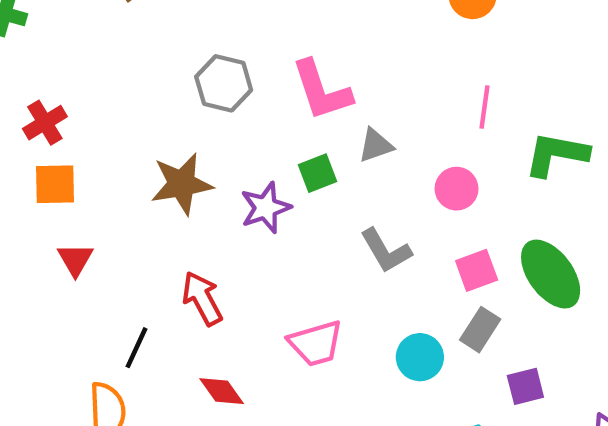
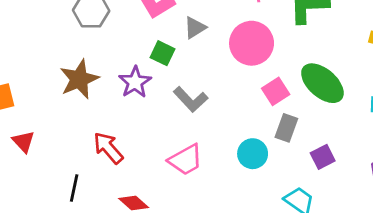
green square: (318, 173) -> (163, 53), turned -30
pink circle: (457, 189) -> (252, 43), size x1.6
gray L-shape: (386, 251) -> (191, 99), moved

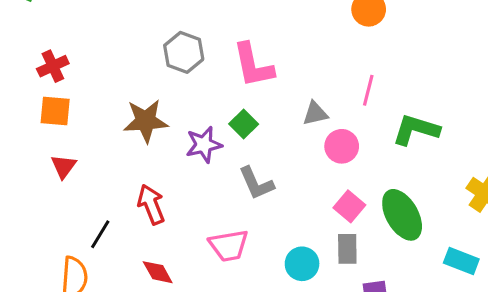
gray triangle: (195, 28) -> (315, 113), moved
pink circle: (252, 43) -> (342, 146), size x0.7
pink square: (276, 91) -> (349, 206), turned -36
gray rectangle: (286, 128) -> (347, 249), turned -40

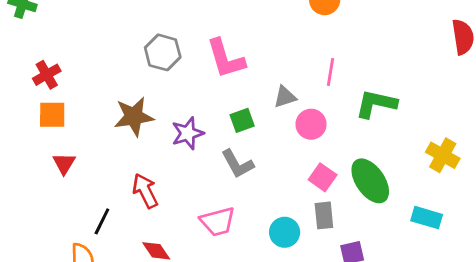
green square: (244, 124) -> (242, 120), moved, turned 30

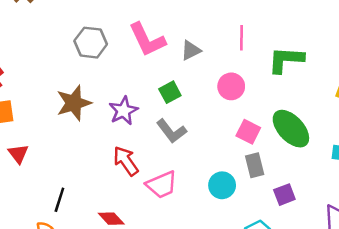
gray triangle: (285, 97) -> (191, 50), moved
red arrow: (145, 191) -> (126, 161), moved

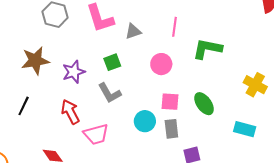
green ellipse: (291, 129) -> (204, 104), size x0.7
pink square: (248, 132) -> (170, 102), turned -30
cyan circle: (222, 185) -> (145, 121), moved
black line: (59, 200) -> (24, 106), moved

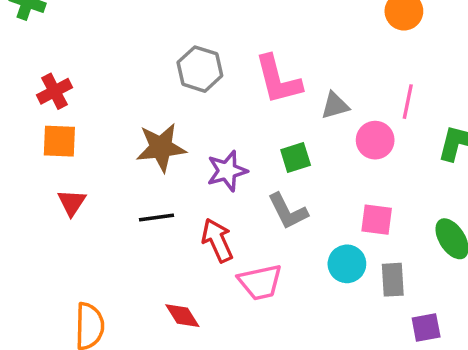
pink circle: (161, 64) -> (375, 140), moved
pink square: (170, 102) -> (377, 220), moved
black line: (24, 106) -> (156, 217), moved, turned 54

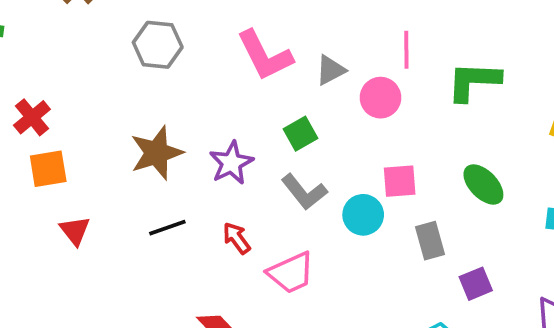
gray hexagon: (200, 69) -> (158, 45), moved
red arrow: (217, 240) -> (237, 238), size x0.7
cyan circle: (347, 264) -> (363, 215), moved

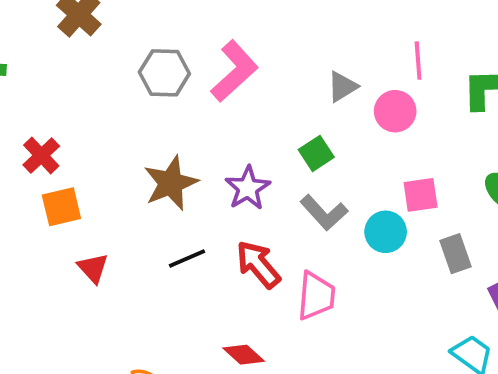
pink L-shape: (265, 56) -> (234, 71), moved, turned -102
red arrow: (237, 238) -> (258, 264), size x1.5
pink trapezoid: (291, 273) -> (316, 296), turned -57

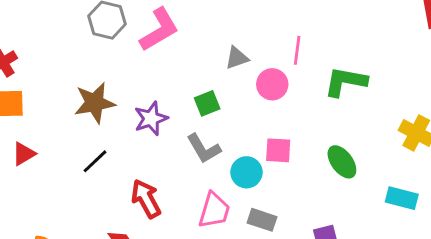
gray rectangle: (456, 254) -> (262, 220), moved, turned -64
black line: (187, 258) -> (95, 161), turned -32
red arrow: (258, 264) -> (146, 199), moved
red triangle: (93, 268) -> (24, 154), turned 30
pink trapezoid: (316, 296) -> (214, 210), moved

